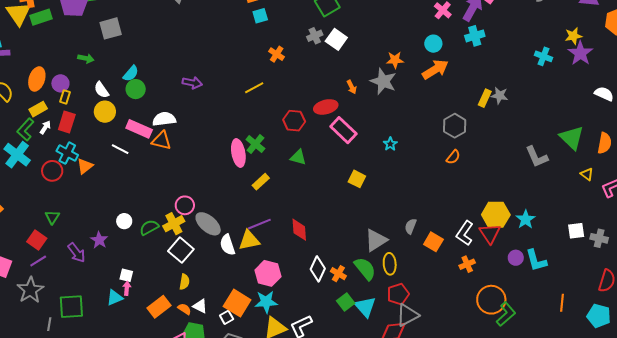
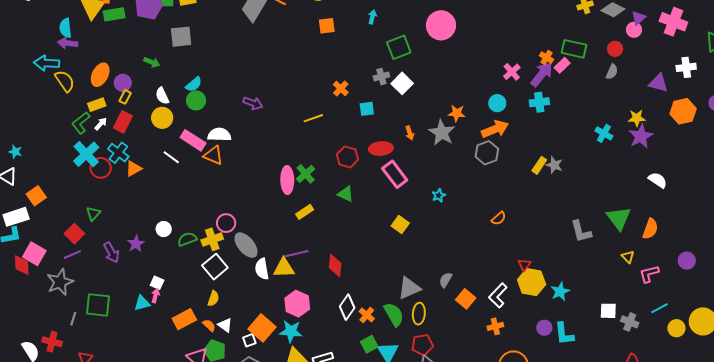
cyan square: (260, 16) -> (367, 109), moved
gray hexagon: (455, 126) -> (487, 153), moved
cyan cross: (17, 155) -> (86, 154), moved
red triangle: (490, 233) -> (524, 265), moved, size x0.6

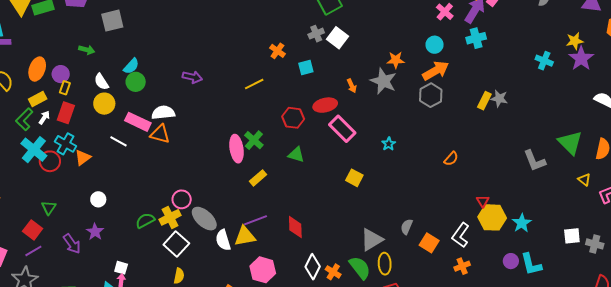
white circle: (164, 229) -> (98, 199), moved

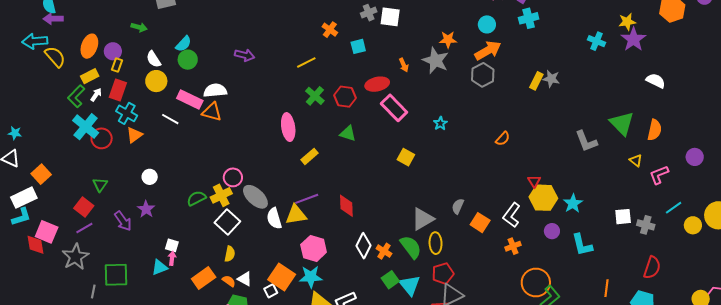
white square: (338, 38) -> (390, 17), turned -30
green cross: (254, 140) -> (315, 96), moved
cyan cross: (66, 144) -> (127, 113), moved
purple circle: (511, 261) -> (552, 231), moved

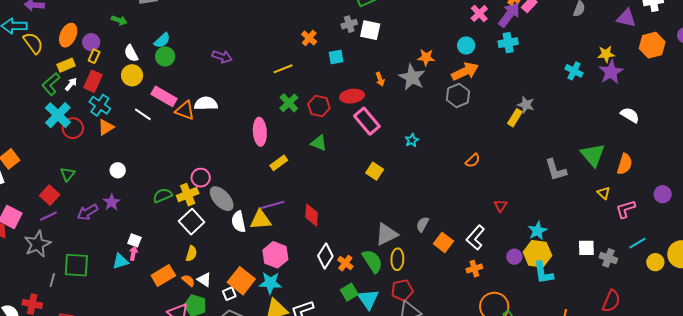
yellow rectangle: (536, 81) -> (515, 118), moved
white semicircle: (215, 91) -> (206, 104), moved
yellow hexagon: (543, 198) -> (537, 254), moved
purple arrow: (123, 221) -> (88, 212), turned 90

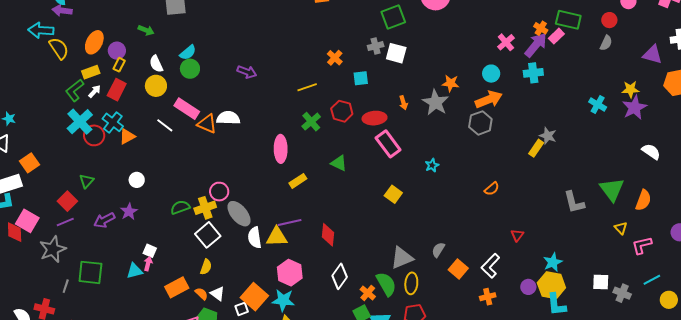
cyan cross: (100, 105) -> (113, 122), moved
red hexagon: (319, 106) -> (342, 111), moved
orange cross: (345, 263) -> (368, 293), moved

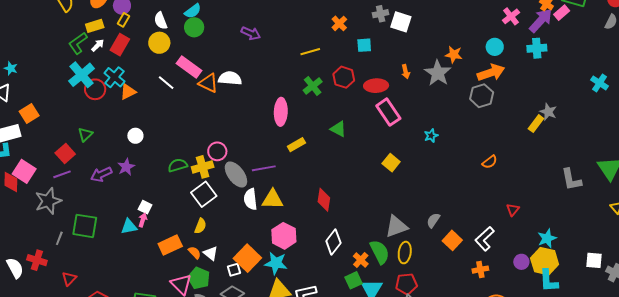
purple line: (290, 222) -> (264, 168), moved

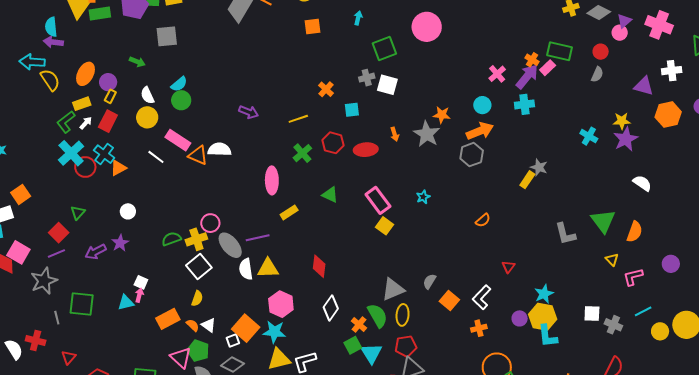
purple arrow: (251, 33) -> (249, 112), moved
pink rectangle: (388, 112) -> (378, 200), moved
gray line: (59, 238) -> (57, 318), turned -32

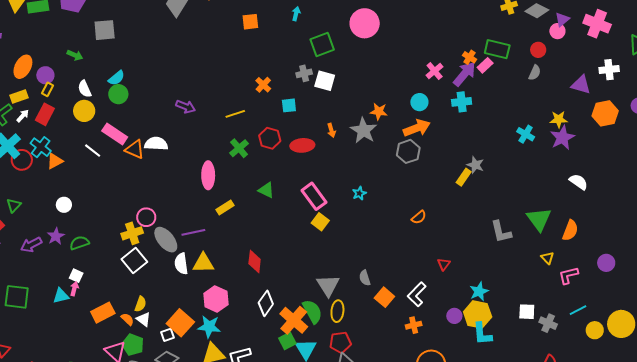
green semicircle: (171, 239) -> (79, 243), moved
gray semicircle: (429, 281) -> (365, 278), turned -49
gray triangle: (393, 289) -> (328, 285), turned -40
yellow semicircle: (197, 298) -> (140, 304), moved
orange cross: (359, 325) -> (294, 320), size x1.8

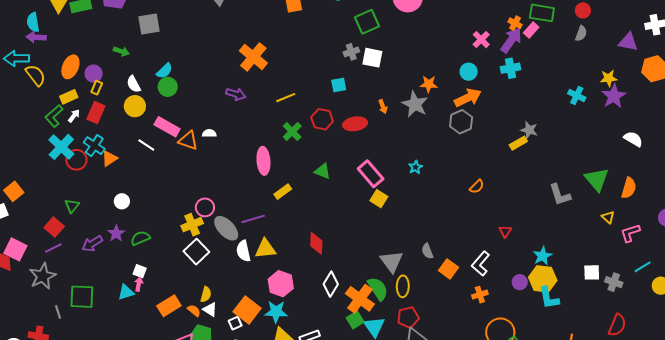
orange cross: (263, 85) -> (253, 57), moved, size x1.8
white semicircle: (156, 144) -> (209, 133), size x0.6
yellow rectangle: (464, 177) -> (518, 143), turned 30

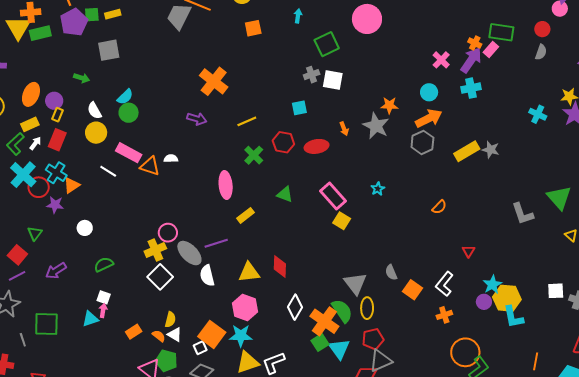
yellow rectangle: (518, 143) -> (467, 151), moved, size x1.4
purple star: (116, 233) -> (55, 205), moved, turned -30
yellow triangle: (265, 249) -> (249, 272), moved
cyan star: (542, 256) -> (492, 285), moved
orange rectangle: (169, 306) -> (134, 332), size x0.7

